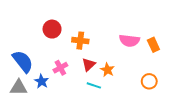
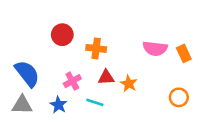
red triangle: (89, 65) -> (106, 77), turned 40
blue star: (42, 81) -> (59, 105), moved
cyan line: (94, 85) -> (95, 102), moved

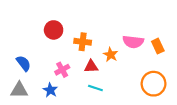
blue semicircle: (27, 74) -> (23, 63), size x0.7
orange star: (129, 84) -> (111, 55), moved
orange circle: (179, 97) -> (154, 84), size x1.5
cyan line: (95, 102) -> (95, 88), moved

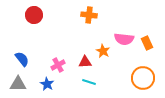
red circle: (54, 30) -> (34, 15), moved
orange cross: (83, 42) -> (89, 15), moved

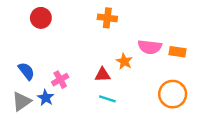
orange rectangle: (147, 43) -> (177, 52), turned -56
pink cross: (58, 65) -> (60, 80), moved
gray triangle: (18, 84) -> (22, 101), turned -36
blue star: (47, 84) -> (46, 98), moved

